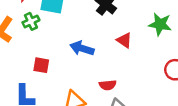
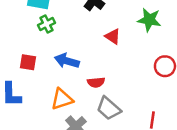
green cross: (31, 21) -> (47, 24), moved
blue arrow: (82, 48) -> (67, 61), moved

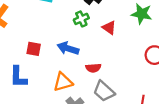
green cross: (47, 24) -> (81, 19), moved

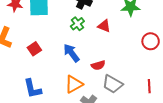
blue arrow: (68, 48) -> (71, 53), turned 48
red square: (34, 49) -> (34, 49), moved, turned -32

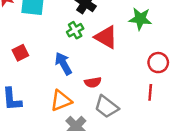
red triangle: (104, 26) -> (106, 37), size x1.5
red line: (149, 86) -> (150, 92), moved

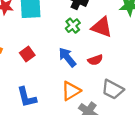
red semicircle: (93, 82) -> (95, 60), moved

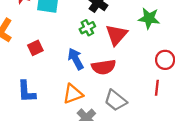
red triangle: (102, 27) -> (116, 35), turned 40
red semicircle: (95, 60) -> (104, 67), size x1.5

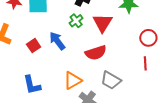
blue arrow: (76, 59) -> (57, 41), moved

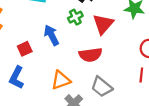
red square: (34, 46) -> (25, 49), moved
blue L-shape: (32, 85) -> (17, 78), turned 30

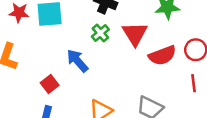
red semicircle: (90, 55) -> (162, 55), moved

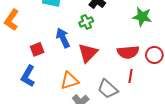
red triangle: (135, 34) -> (88, 53), moved
red line: (194, 83) -> (131, 76), moved

